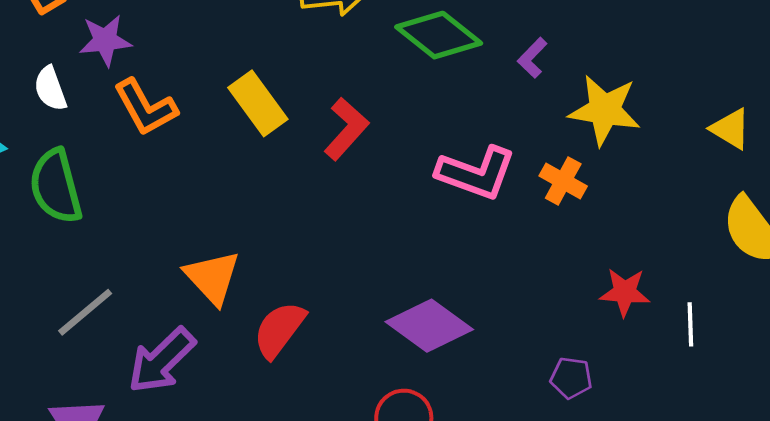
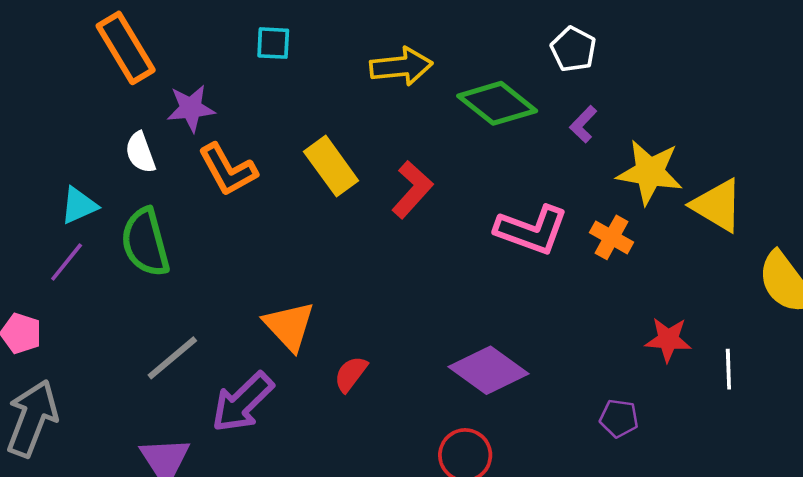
yellow triangle: (731, 129) -> (717, 205), moved, size x1.4
red semicircle: (279, 330) -> (351, 374), size x0.7

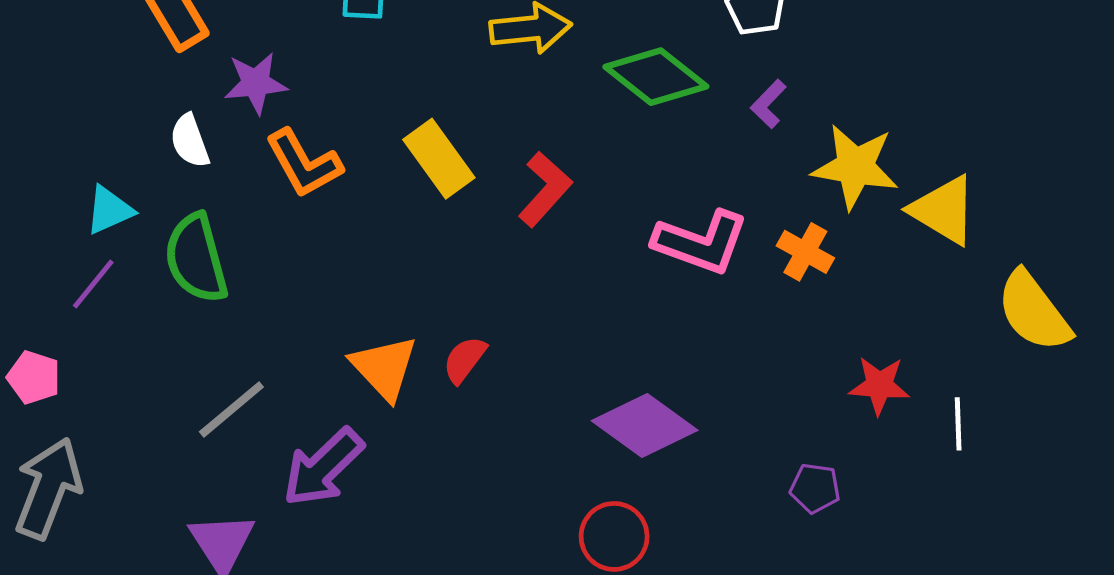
red semicircle: (351, 374) -> (465, 360), moved

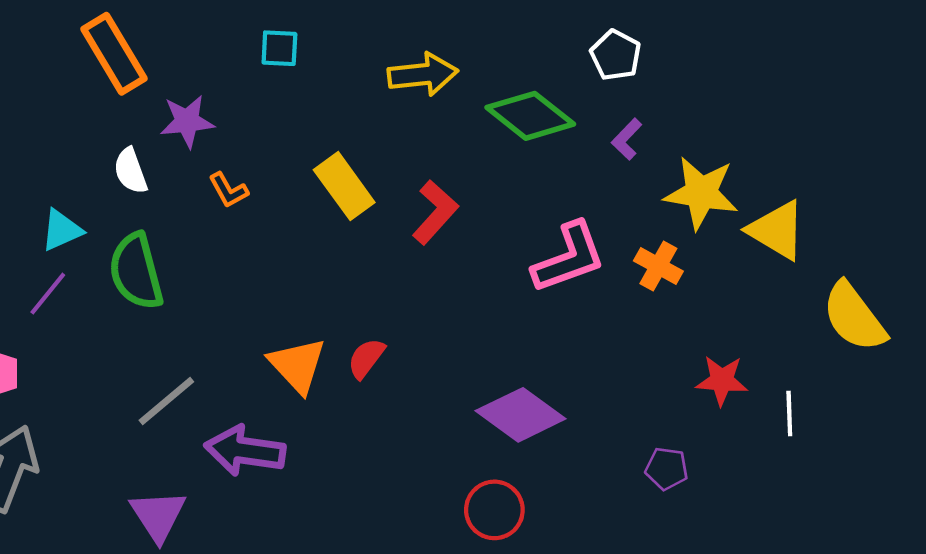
orange L-shape: (304, 163) -> (228, 190), size x0.6
pink L-shape: (701, 242) -> (569, 258), turned -40
purple arrow: (323, 467) -> (245, 451), turned 52

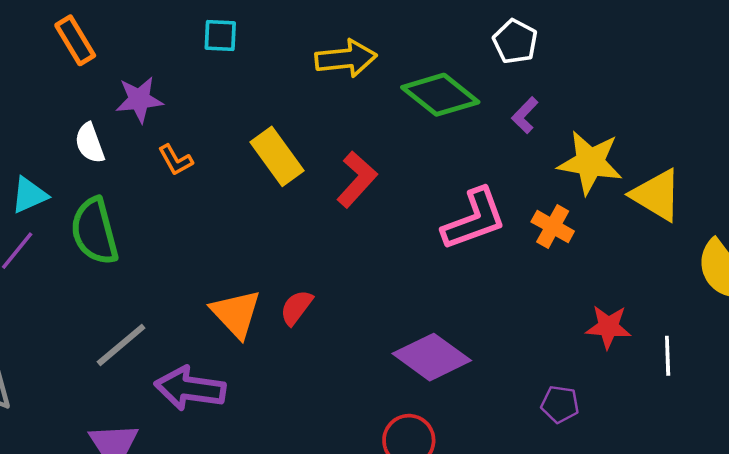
orange rectangle: (114, 54) -> (75, 40), size x0.7

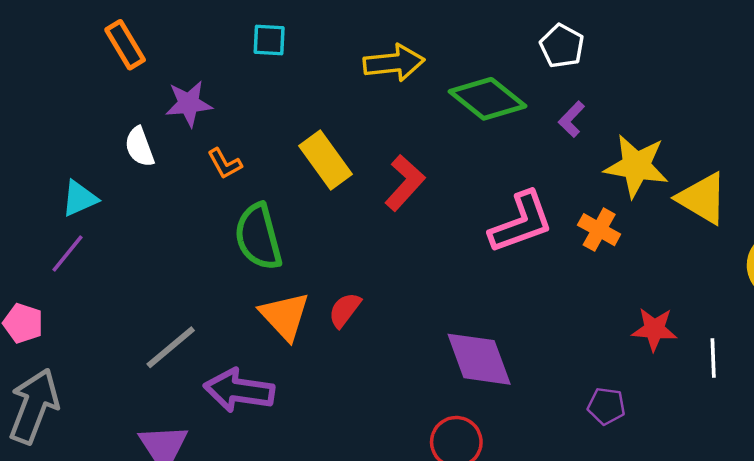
green semicircle: (94, 231) -> (258, 237), moved
purple diamond: (432, 357) -> (479, 359), turned 34

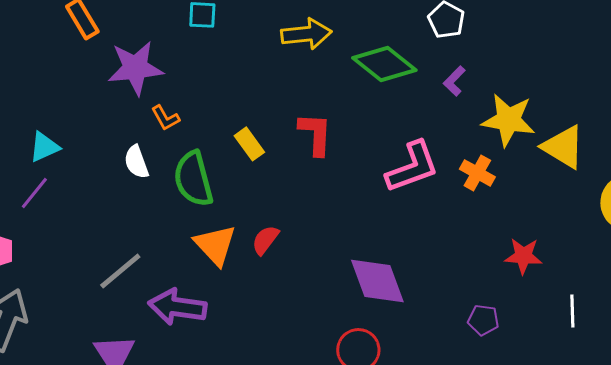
purple star: (189, 104) -> (135, 68), size x1.4
white semicircle: (139, 147) -> (136, 162), moved
yellow rectangle: (325, 160) -> (249, 144), moved, size x0.7
red L-shape: (405, 183) -> (315, 134), turned -39
white line: (713, 358) -> (572, 311), moved

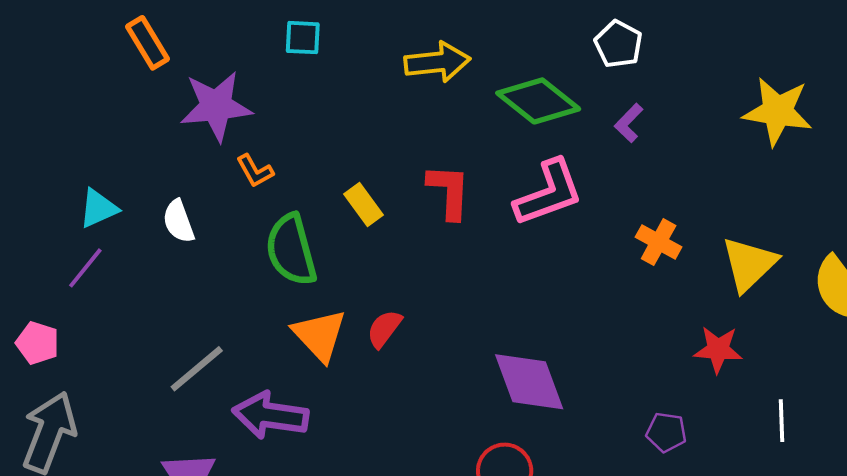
yellow star: (508, 120) -> (778, 111), moved
yellow triangle: (563, 147) -> (749, 264), moved, turned 45
white semicircle: (136, 162) -> (179, 221), moved
pink L-shape: (412, 167) -> (549, 193), moved

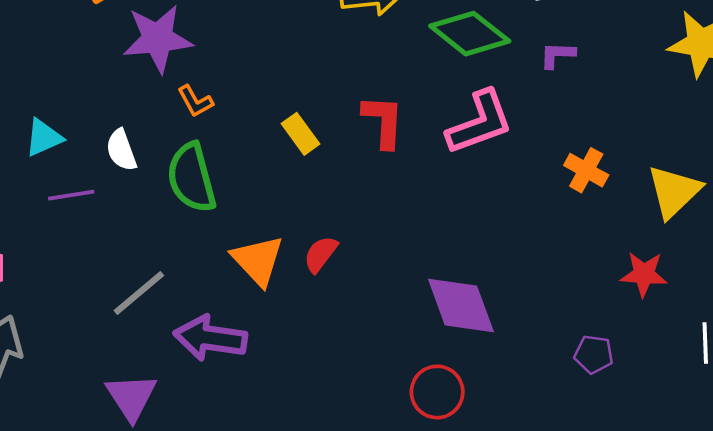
purple L-shape: (629, 123) -> (557, 55), turned 48
green semicircle: (291, 250) -> (191, 178), moved
purple line: (85, 268) -> (71, 195), moved, turned 42

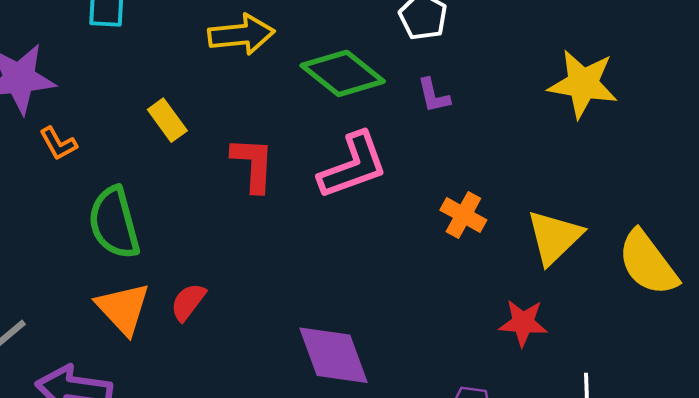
purple L-shape: (557, 55) -> (434, 96), turned -105
yellow rectangle: (300, 134) -> (167, 120), moved
green semicircle: (191, 178) -> (114, 223), moved

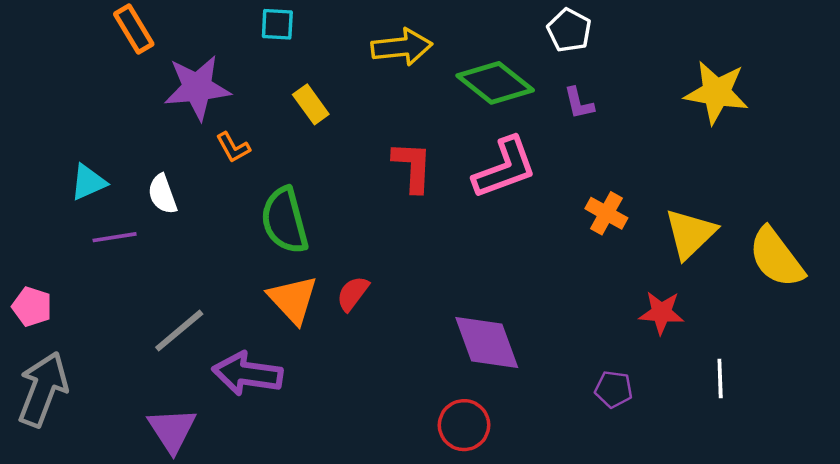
yellow rectangle: (167, 120) -> (311, 104), moved

